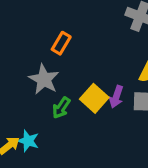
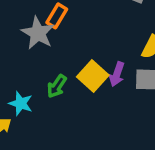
gray star: (44, 79) -> (38, 33), moved
cyan star: (28, 141) -> (21, 103), moved

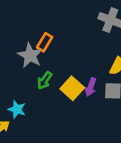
green arrow: (57, 86) -> (45, 80), moved

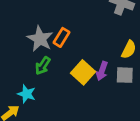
orange rectangle: (45, 42) -> (62, 37), moved
green arrow: (45, 80) -> (43, 66), moved

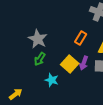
orange rectangle: (62, 37) -> (81, 38), moved
cyan star: (27, 94) -> (52, 80), moved

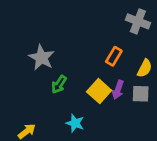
gray star: (38, 39) -> (42, 58), moved
cyan star: (52, 80) -> (75, 123), moved

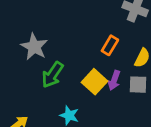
green arrow: (59, 84) -> (52, 75), size x1.4

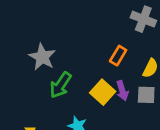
purple arrow: (114, 80) -> (122, 91), turned -36

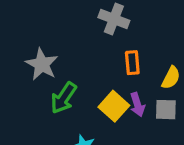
gray cross: (143, 19) -> (114, 19), moved
orange rectangle: (118, 56) -> (132, 63), turned -36

